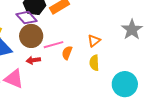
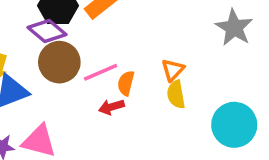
orange triangle: (94, 41) -> (173, 70), moved
red arrow: (33, 60) -> (111, 107), moved

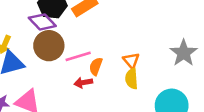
gray star: (234, 28) -> (184, 53), moved
orange triangle: (173, 70) -> (131, 60), turned -30

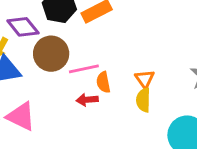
purple diamond: (42, 22) -> (23, 27), moved
orange semicircle: (96, 66) -> (103, 82), turned -36

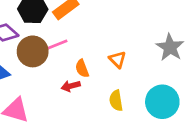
pink line: (84, 69) -> (55, 45), moved
yellow semicircle: (143, 100) -> (116, 100), moved

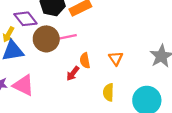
red arrow: (71, 86) -> (73, 73), turned -48

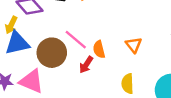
pink line: (66, 37) -> (76, 40), moved, turned 55
brown circle: (46, 39) -> (52, 53), moved

